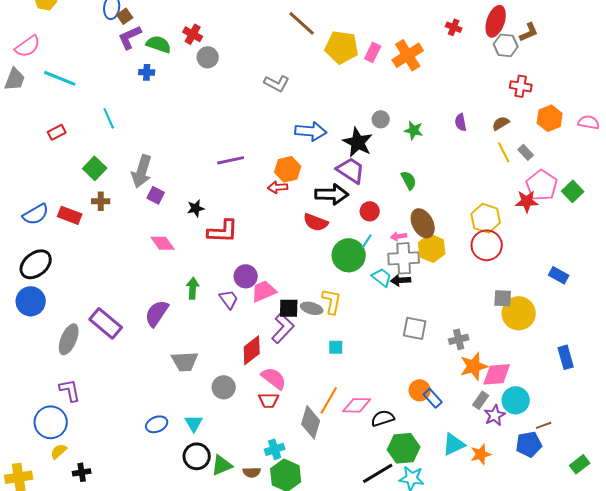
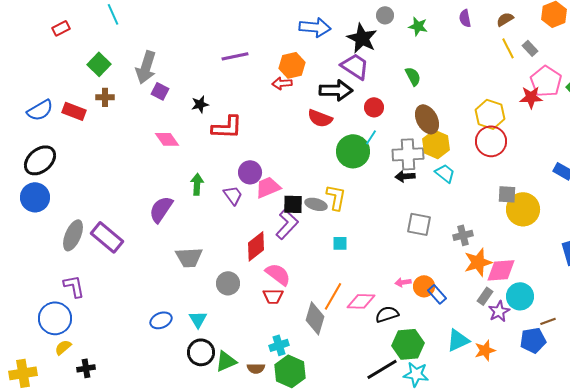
pink arrow: (399, 236) -> (403, 282), moved
cyan trapezoid: (382, 277) -> (445, 173), moved
purple rectangle: (106, 323) -> (107, 237), moved

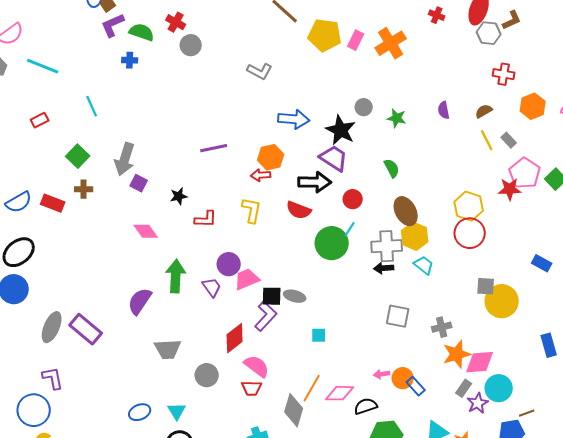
red L-shape: (227, 127) -> (206, 219), size x0.7
green arrow: (197, 184) -> (176, 276), size x1.5
yellow L-shape: (336, 197) -> (252, 210), moved

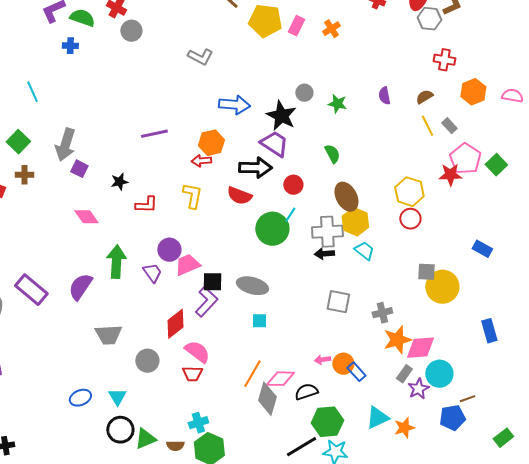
orange cross: (391, 43) -> (331, 29), size x0.6
red circle: (470, 233) -> (410, 219), size x0.7
gray ellipse: (295, 296) -> (252, 286), moved, size x1.4
purple rectangle: (86, 329) -> (31, 290), moved
gray diamond: (294, 410) -> (267, 399), moved

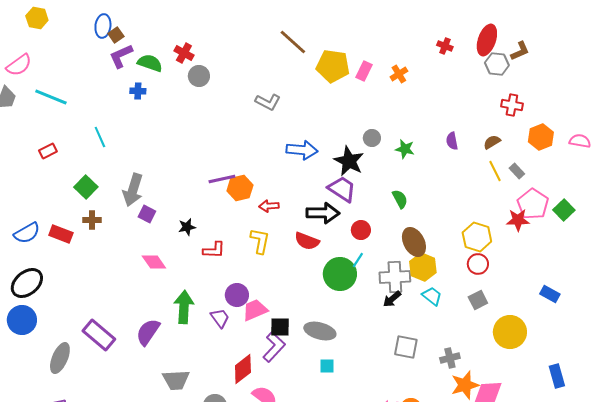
orange hexagon: (211, 143) -> (240, 188), moved
black arrow: (324, 254) -> (392, 299), turned -36
gray square: (426, 272) -> (478, 300), moved, turned -30

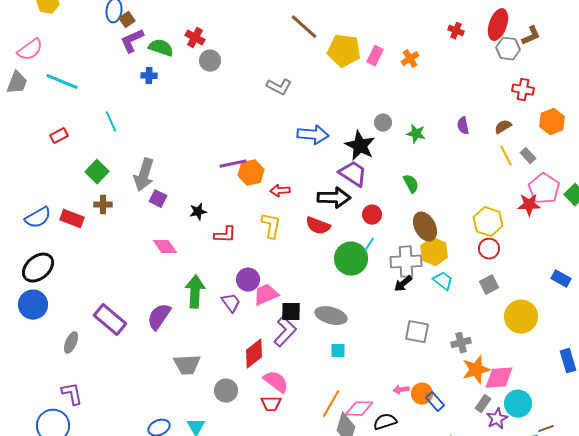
gray ellipse: (60, 358) -> (71, 343), size x0.7

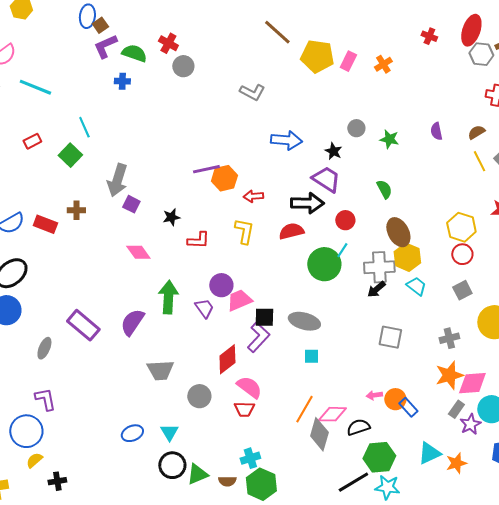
black star: (360, 146) -> (333, 151), size x0.6
green square: (97, 172) -> (70, 155), moved
red semicircle: (318, 226) -> (291, 231), turned 145
gray cross: (461, 343) -> (449, 338), moved

